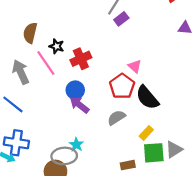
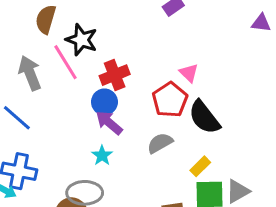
black star: (57, 46) -> (82, 40), size x1.5
red cross: (81, 59) -> (115, 75), moved
cyan star: (76, 145) -> (102, 155), moved

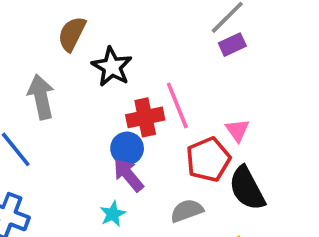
pink line: (65, 62) -> (177, 105), moved

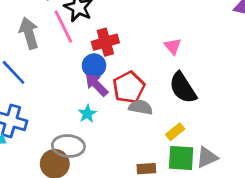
pink line: (177, 105) -> (63, 27), moved
red pentagon: (208, 159) -> (129, 87), moved
gray semicircle: (187, 211) -> (141, 107), turned 35

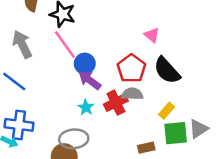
pink line: (63, 27) -> (65, 45), moved
red cross: (105, 42) -> (116, 103), moved
red pentagon: (129, 87) -> (131, 68), moved

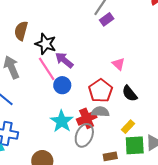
black semicircle: (167, 70) -> (130, 94), size x0.7
purple arrow: (90, 80) -> (64, 60), moved
cyan star: (86, 107) -> (62, 121), size x1.6
gray ellipse: (74, 139) -> (84, 135), moved, turned -65

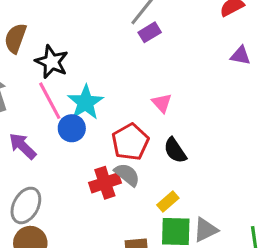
purple arrow: (64, 60) -> (23, 146), moved
gray semicircle: (100, 112) -> (127, 175), turned 30
cyan star: (62, 121) -> (85, 102), moved
gray ellipse: (84, 135) -> (26, 205), moved

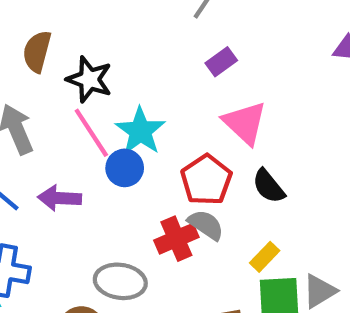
purple rectangle: (150, 32) -> (221, 62), moved
pink triangle: (162, 103) -> (245, 123), size x1.6
purple arrow: (23, 146) -> (60, 198), turned -36
gray ellipse: (26, 205) -> (120, 281), moved, turned 75

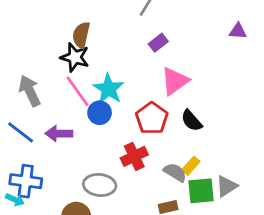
brown semicircle: (37, 51) -> (81, 35), moved
pink triangle: (245, 123) -> (175, 81), turned 44
gray semicircle: (206, 225) -> (175, 172), moved

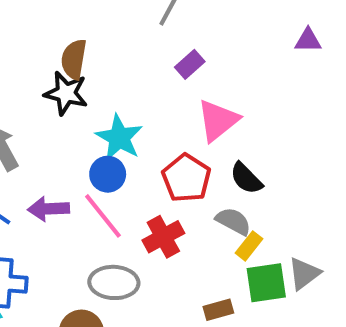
pink line: (77, 91) -> (103, 216), moved
gray semicircle: (175, 172) -> (233, 221), moved

